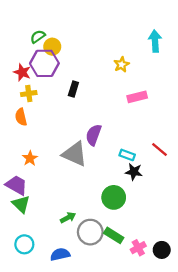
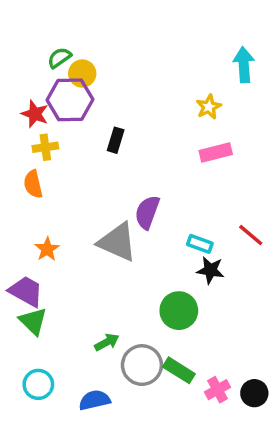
yellow star: (122, 65) -> (209, 107), moved

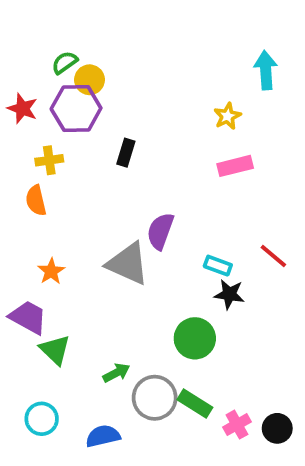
red star: (35, 114) -> (22, 109), moved
green triangle: (33, 321) -> (55, 350), moved

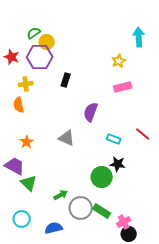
purple semicircle: (160, 231) -> (91, 112), moved
gray triangle: (128, 264) -> (67, 138), size x0.7
black star: (229, 294) -> (118, 164), moved
black circle: (277, 428) -> (129, 234), moved

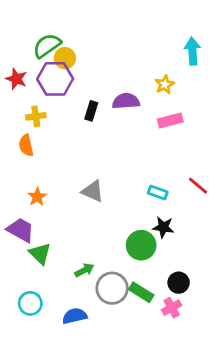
green semicircle: (34, 33) -> (47, 46), size x1.5
purple semicircle: (91, 112) -> (126, 101), moved, turned 66
black circle: (129, 234) -> (179, 283), moved

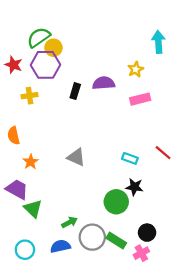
orange semicircle: (26, 145) -> (14, 136), moved
blue semicircle: (75, 316) -> (60, 246), moved

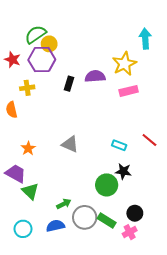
yellow star: (136, 69) -> (124, 64), size x1.6
orange semicircle: (14, 136) -> (11, 110), moved

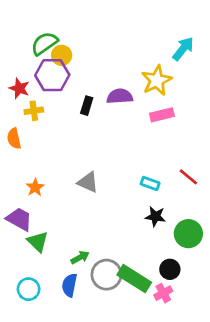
cyan arrow: (145, 39) -> (183, 49), turned 42
red star: (13, 60) -> (19, 88), moved
green circle: (107, 185) -> (188, 234), moved
green rectangle: (107, 221) -> (134, 279), size x1.4
blue semicircle: (55, 226) -> (69, 285), turned -66

